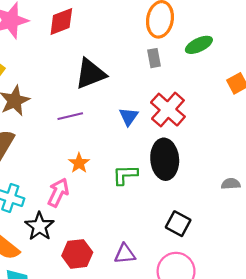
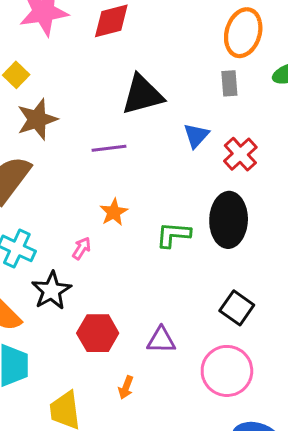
red cross: (168, 110) -> (240, 154), size x0.7
blue triangle: (129, 117) -> (196, 135), moved
pink arrow: (58, 192) -> (82, 248), size x0.6

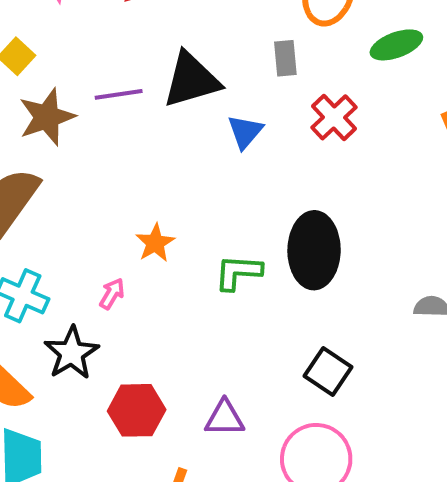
gray rectangle: (229, 83) -> (285, 58), moved
blue triangle: (196, 135) -> (245, 132), moved
purple line: (109, 148) -> (119, 94), moved
red cross: (240, 154) -> (334, 117), moved

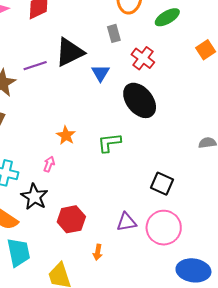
black ellipse: (314, 250) -> (140, 100), moved, turned -30
purple triangle: (225, 418) -> (126, 222), moved

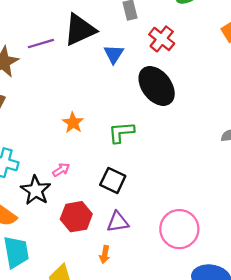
pink arrow: (49, 164) -> (61, 170), moved, turned 35
black square: (162, 184) -> (113, 180), moved
purple triangle: (126, 222) -> (118, 222), moved

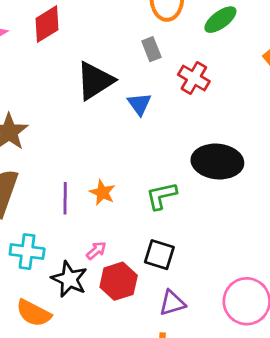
purple line: (41, 44) -> (65, 198), moved, turned -65
black ellipse: (157, 86) -> (217, 162), moved, turned -39
red hexagon: (76, 217) -> (119, 281), moved

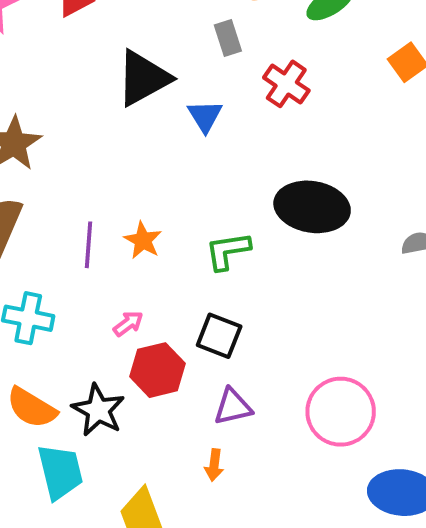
black star: (69, 279) -> (98, 410), moved

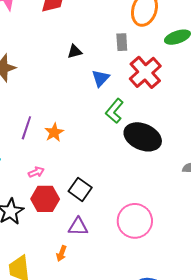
black triangle: (143, 78) -> (75, 52), size x0.5
red cross: (286, 84) -> (145, 72), size x1.4
green L-shape: (228, 251) -> (114, 111), moved, turned -55
pink circle: (341, 412) -> (135, 221), moved

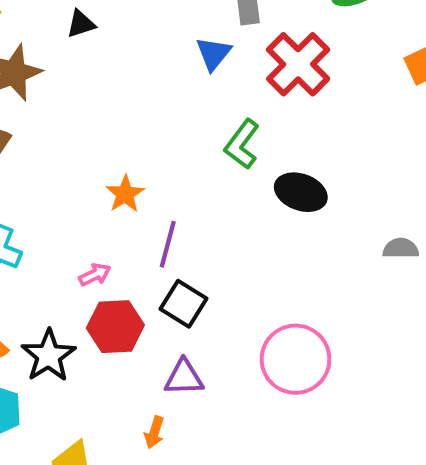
black triangle: (75, 52) -> (81, 24), moved
blue triangle: (101, 78) -> (213, 53), moved
purple line: (26, 128) -> (168, 244), moved
black ellipse: (143, 137) -> (301, 192), size x0.7

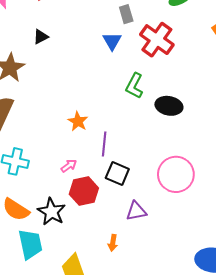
pink circle: (296, 359) -> (176, 174), moved
purple triangle: (184, 378) -> (136, 211), moved

